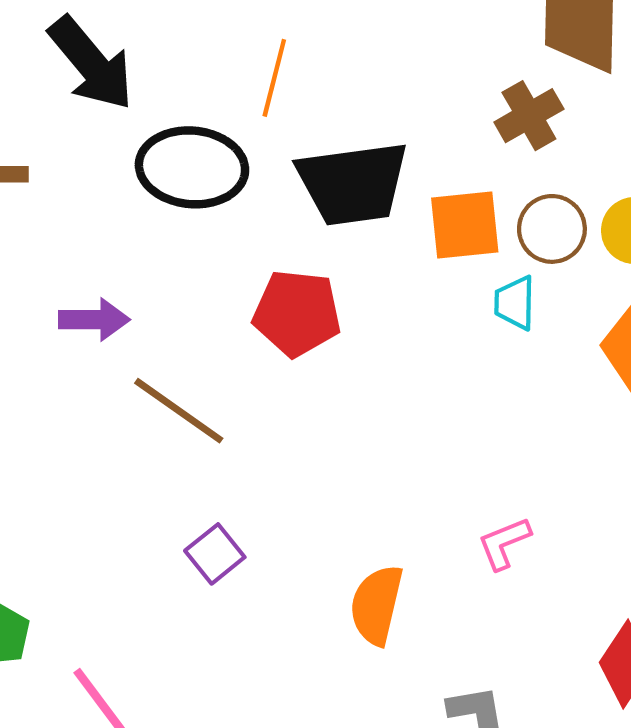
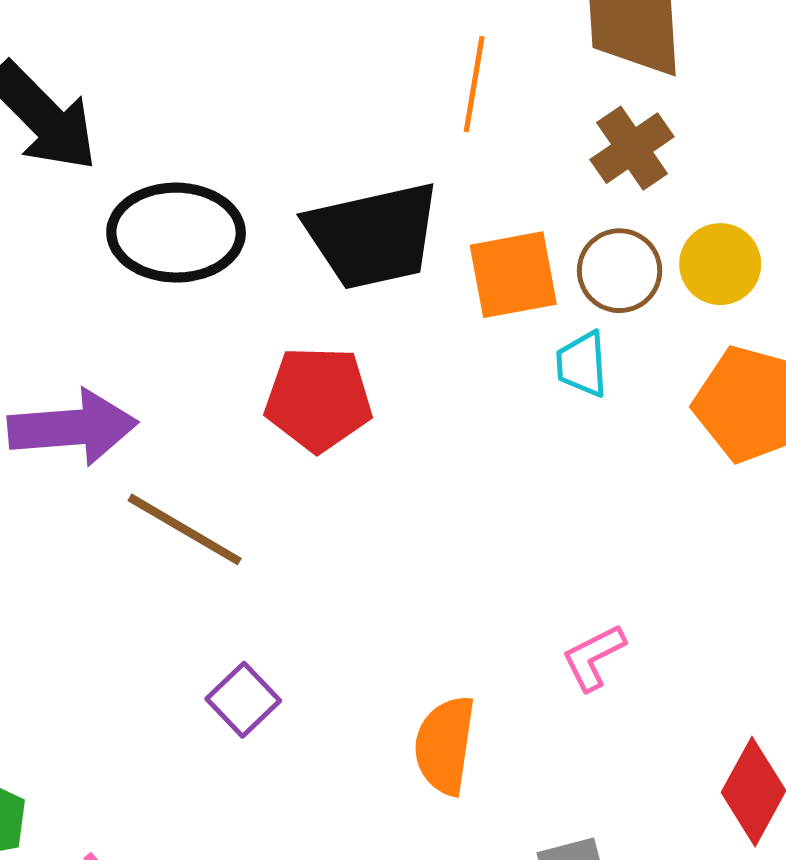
orange line: (274, 78) -> (474, 84), moved
brown cross: (529, 116) -> (632, 148), moved
purple arrow: (94, 320) -> (73, 427), size x1.5

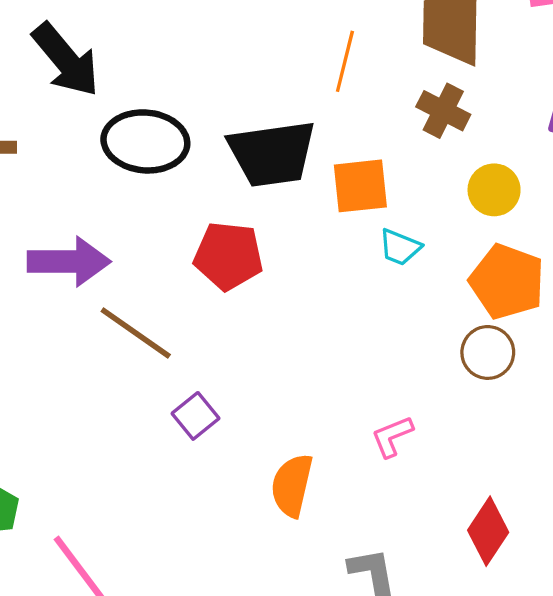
brown cross: (632, 148) -> (443, 111), turned -33
brown circle: (620, 271) -> (488, 352), moved
cyan trapezoid: (582, 364) -> (400, 247), turned -69
purple square: (243, 700) -> (195, 416), moved

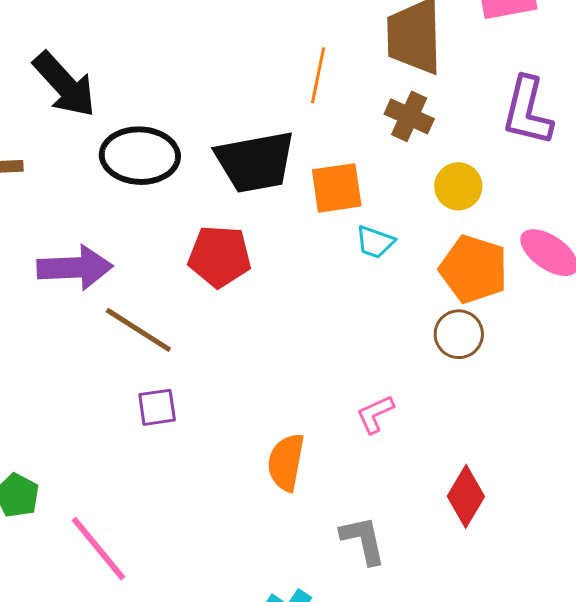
purple square: (195, 416) -> (157, 407), moved, turned 33

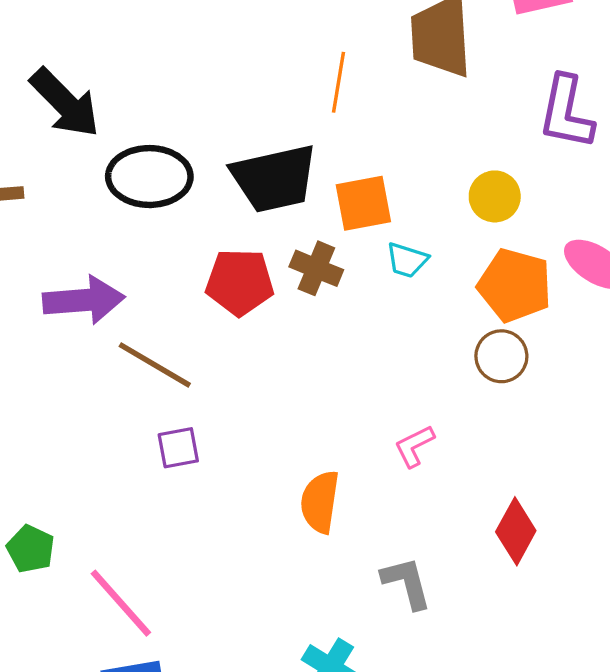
brown cross: (409, 116) -> (316, 268), moved

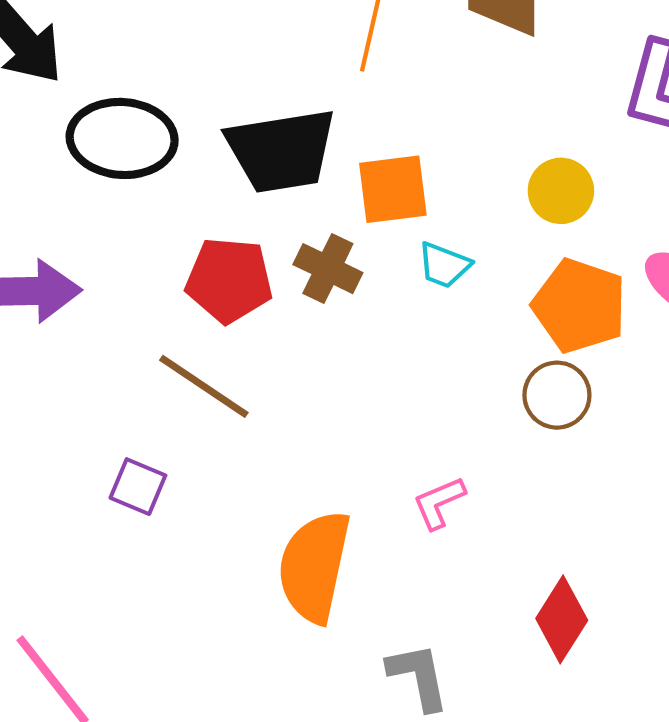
brown line: (155, 365) -> (204, 386), moved
purple square: (178, 448) -> (138, 487), turned 30
orange semicircle: (320, 502) -> (314, 567), size x1.4

